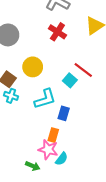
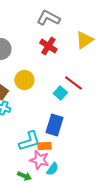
cyan L-shape: (45, 99) -> (29, 141), moved
blue rectangle: (64, 113) -> (54, 125), size x1.5
orange rectangle: (53, 135) -> (44, 146), turned 72

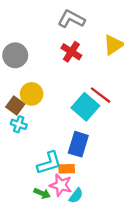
yellow circle: (24, 80) -> (32, 94), moved
cyan square: (60, 93) -> (85, 107), size x1.6
green arrow: (24, 176) -> (42, 193), moved

